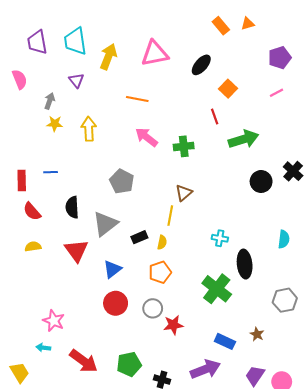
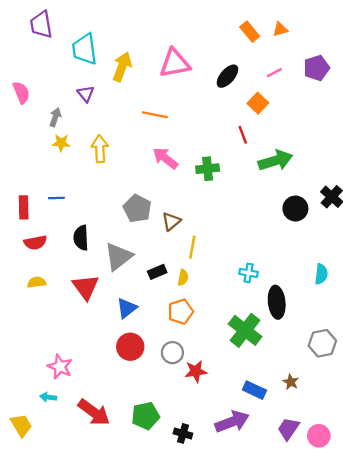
purple trapezoid: (37, 42) -> (41, 25), moved
pink line: (277, 93) -> (274, 73), moved
brown triangle: (184, 193) -> (171, 221), moved
red semicircle: (32, 211) -> (35, 242), turned -60

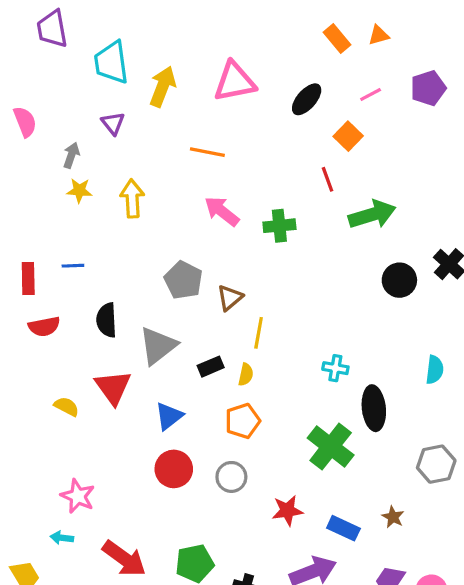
yellow semicircle: (37, 282) -> (67, 407), moved, turned 36
red star: (196, 371) -> (287, 511), moved

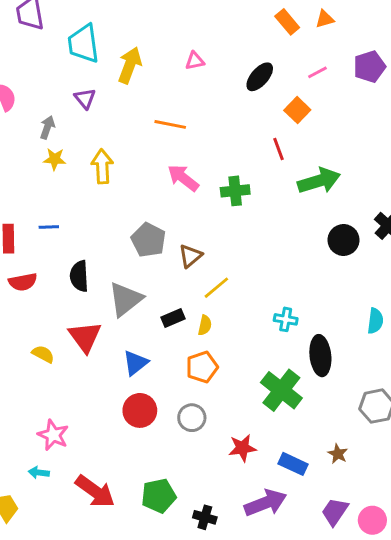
pink triangle: (235, 82) -> (195, 61), size x0.5
yellow line: (259, 333) -> (216, 288), turned 40

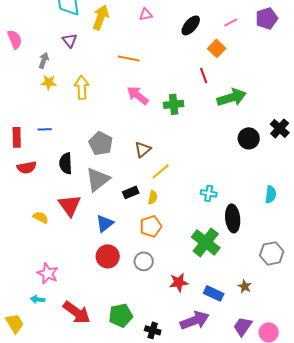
gray pentagon: (148, 240) -> (101, 143), moved

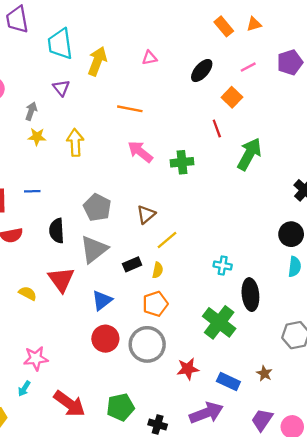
green arrow: (232, 97) -> (249, 154), turned -44
black circle: (249, 138) -> (291, 234), moved
gray circle: (144, 261) -> (147, 344), size x1.6
pink star: (48, 273) -> (36, 358), turned -30
cyan arrow: (38, 299) -> (24, 389), turned -64

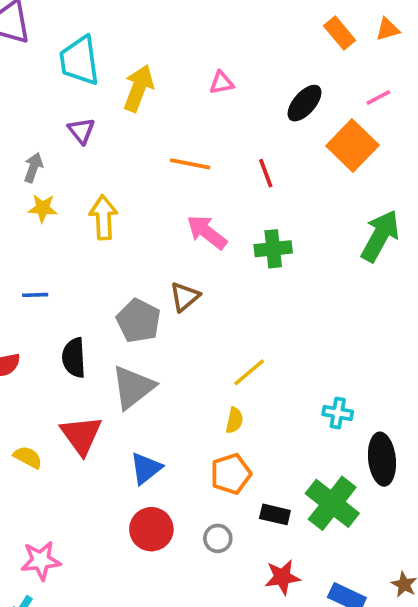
orange square: (232, 97) -> (352, 145), size x1.5
red line: (217, 129) -> (266, 173), moved
brown triangle: (146, 214) -> (185, 297), moved
black rectangle: (132, 264) -> (275, 514), moved, turned 36
gray circle: (147, 344) -> (218, 538), size x0.5

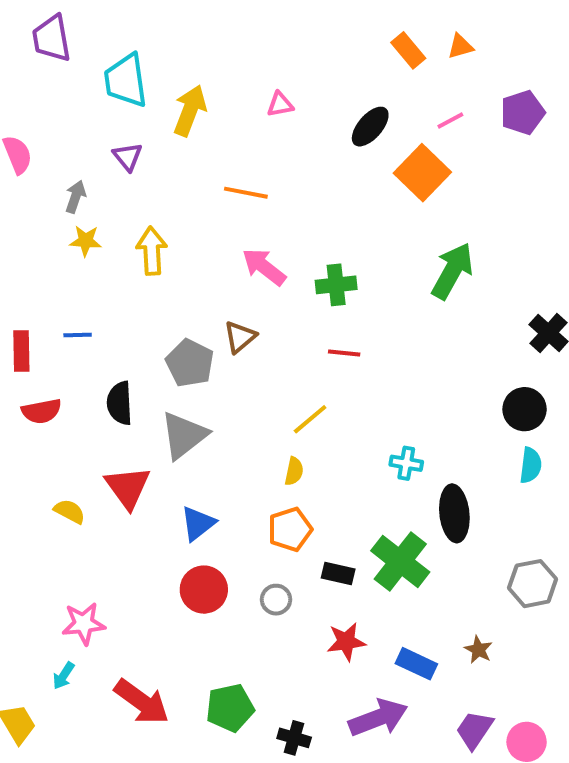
red line: (266, 173) -> (344, 353), moved, turned -64

